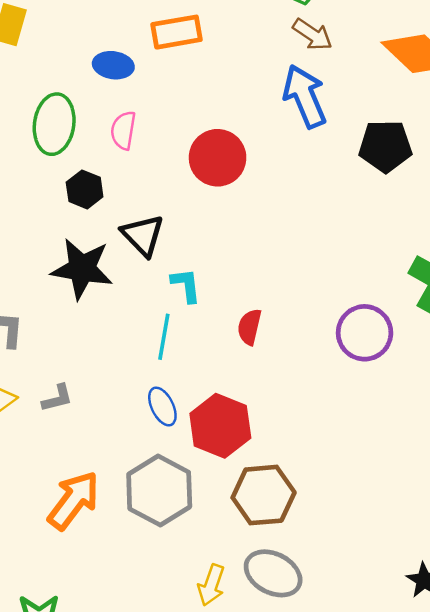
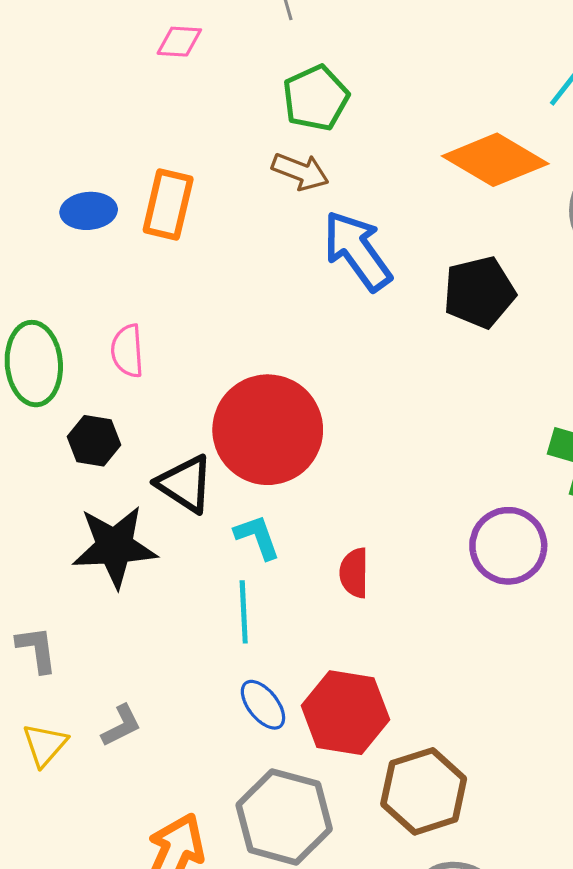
orange rectangle: (177, 32) -> (168, 204), turned -54
brown arrow: (312, 35) -> (300, 171), moved
blue ellipse: (113, 65) -> (89, 211), moved
red circle: (218, 158) -> (268, 430), moved, size x1.4

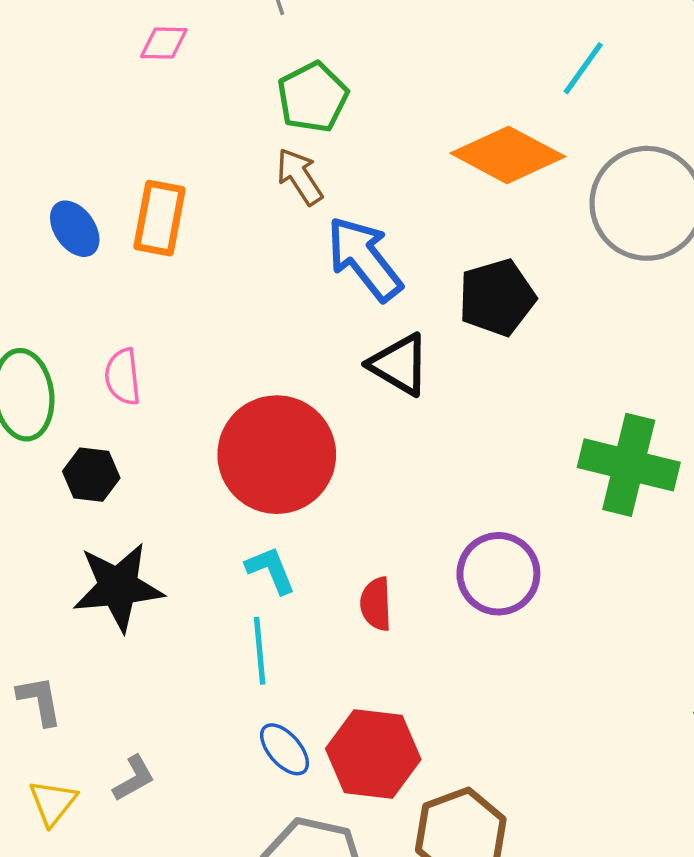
brown arrow: (300, 171) -> (300, 177), turned -142
blue ellipse: (89, 211) -> (75, 229), turned 62
black triangle: (185, 484) -> (399, 365), moved
purple circle: (508, 546) -> (498, 574), moved

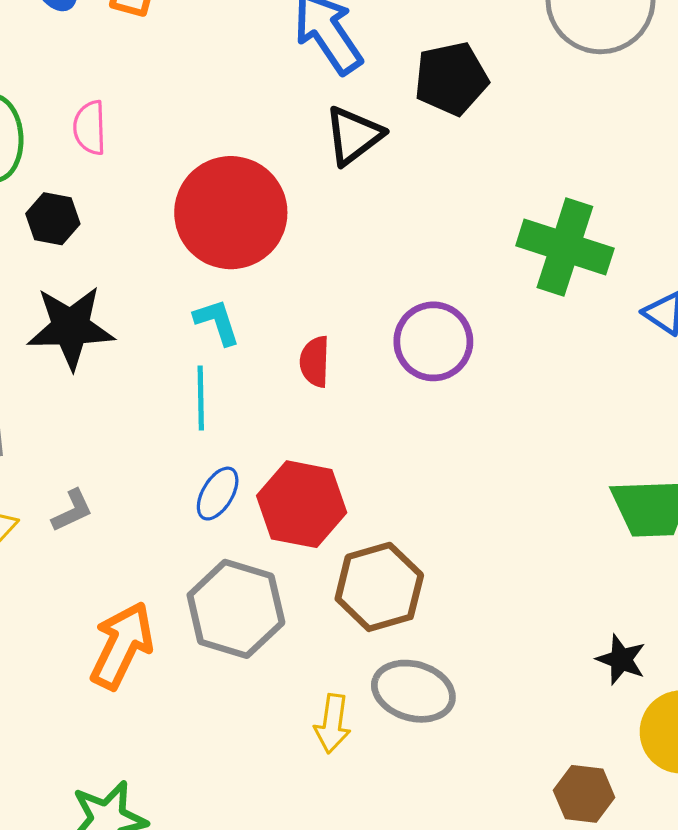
black triangle: (399, 365) -> (354, 136), turned 48
blue ellipse: (285, 749) -> (218, 494), turned 68

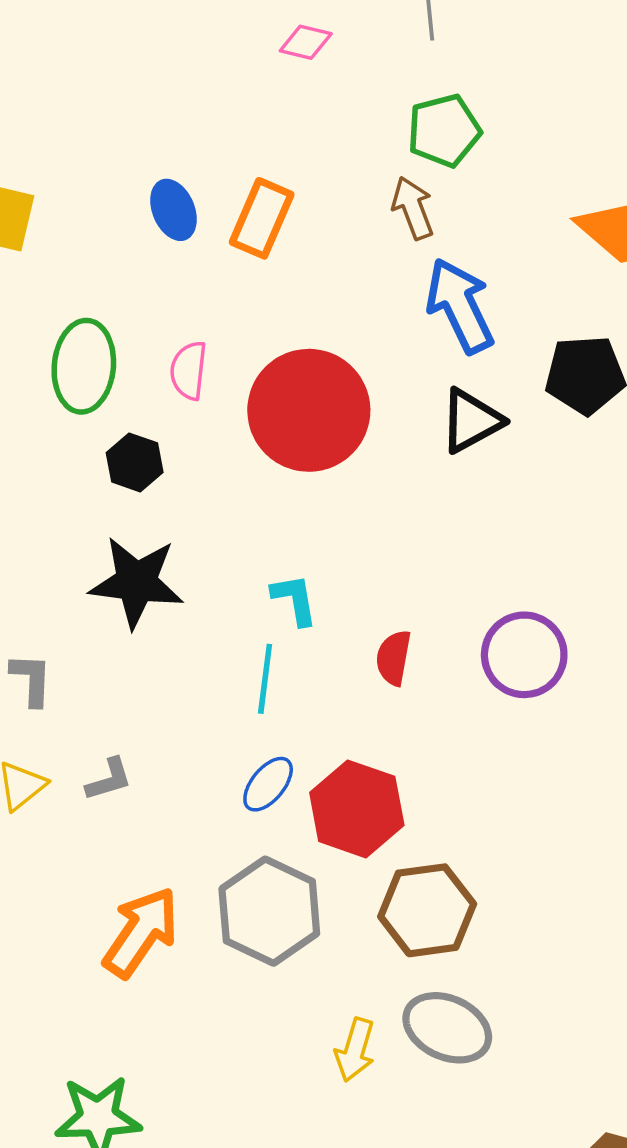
red circle: (231, 213) -> (309, 410), moved

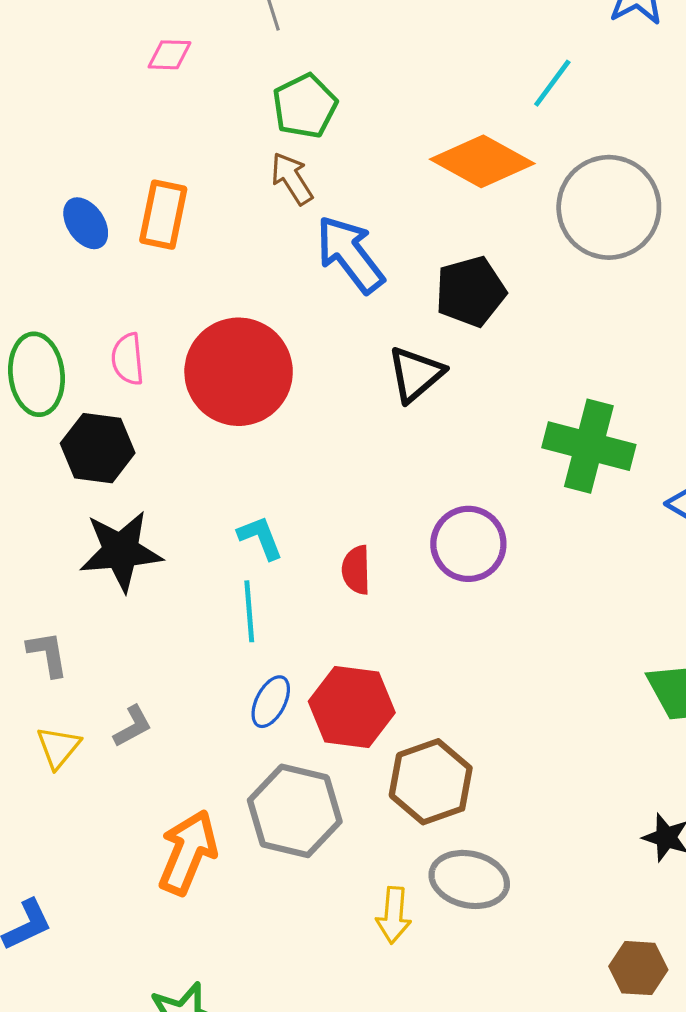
black triangle: (471, 421) -> (416, 374), moved
black hexagon: (135, 462) -> (98, 448), size x1.4

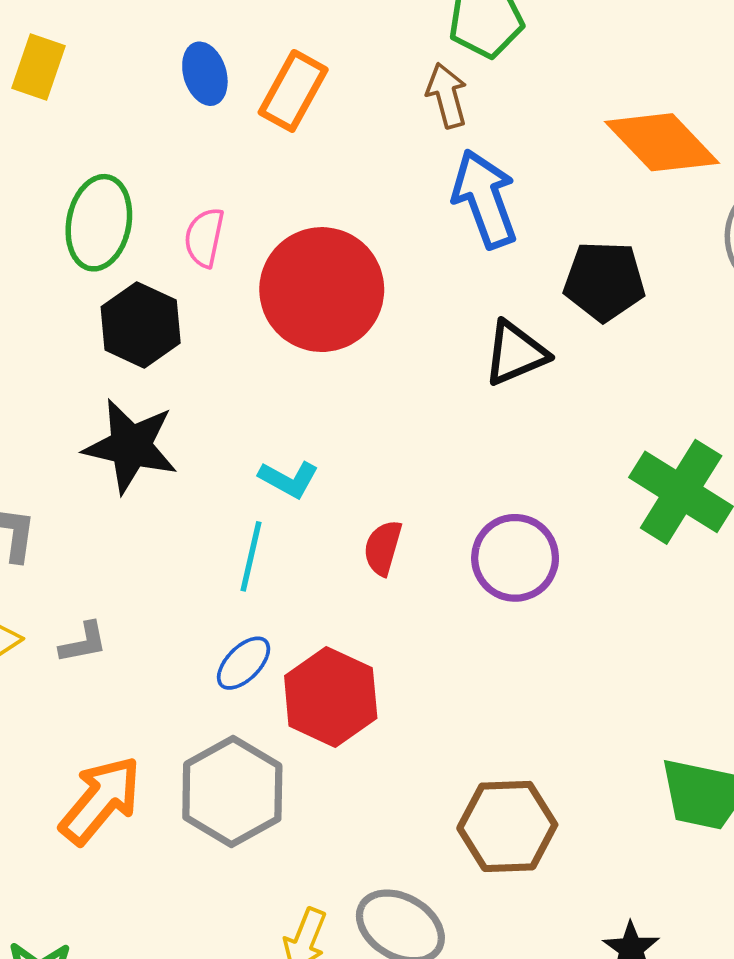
cyan L-shape: (260, 538) -> (289, 479), turned 123
brown hexagon: (431, 782) -> (507, 826), moved

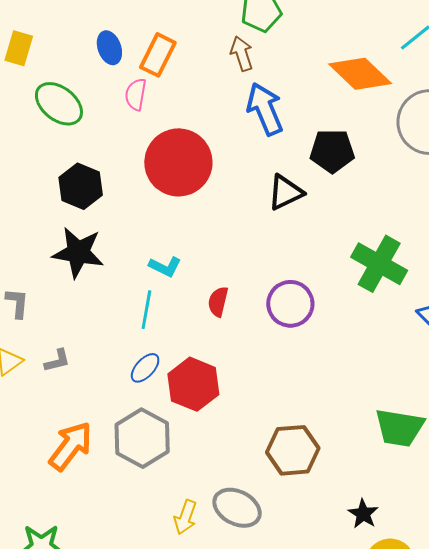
green ellipse: (99, 223) -> (59, 104), moved, turned -60
pink semicircle: (204, 237) -> (136, 94), moved

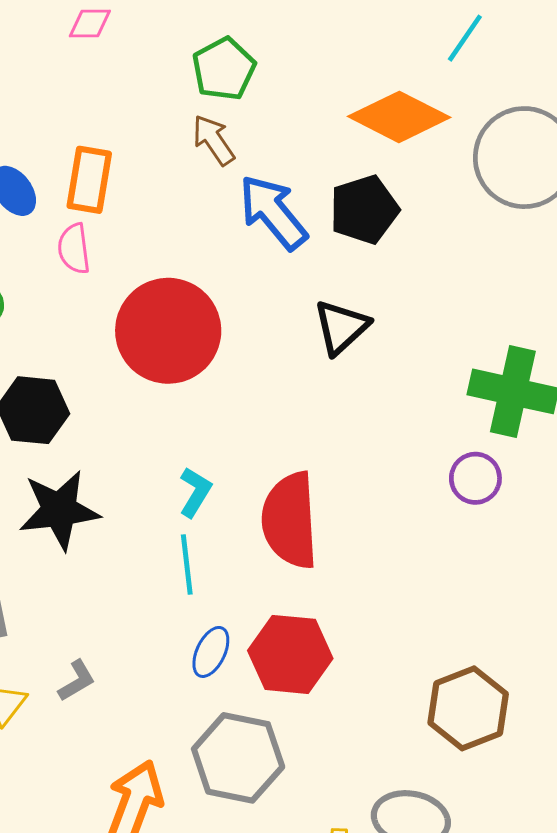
black pentagon: (332, 151) -> (364, 210), moved
cyan L-shape: (165, 267) -> (195, 492), turned -68
red semicircle: (218, 302) -> (290, 520), size x2.0
purple circle: (290, 304) -> (475, 478), moved, size x0.7

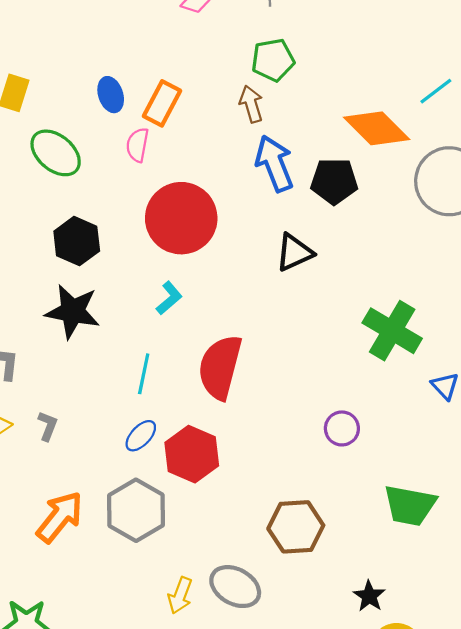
purple circle: (475, 478) -> (342, 428), moved
cyan L-shape: (195, 492) -> (169, 298), moved
gray L-shape: (77, 681) -> (48, 426), turned -56

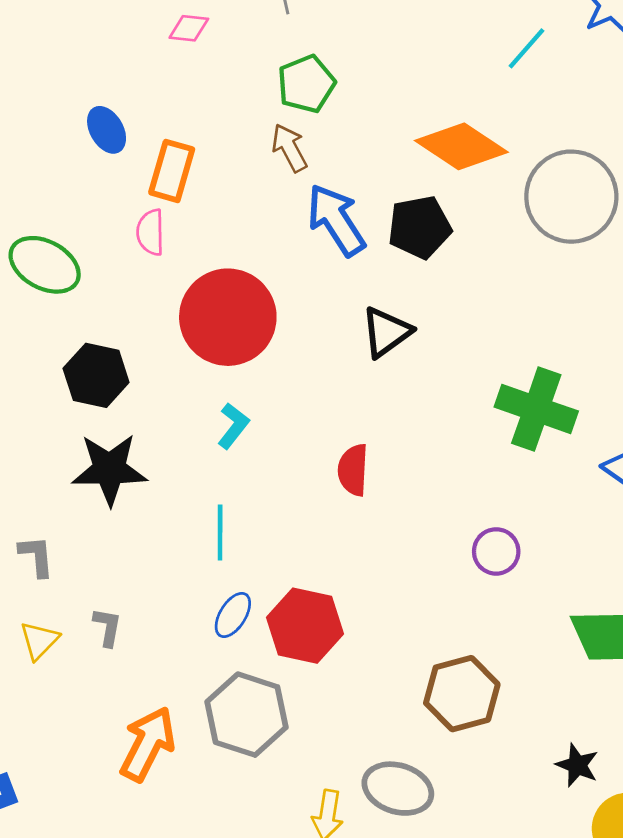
cyan line: (436, 91) -> (527, 48), moved
blue ellipse: (111, 95) -> (107, 130), moved
red semicircle: (220, 367) -> (353, 470), moved, size x0.6

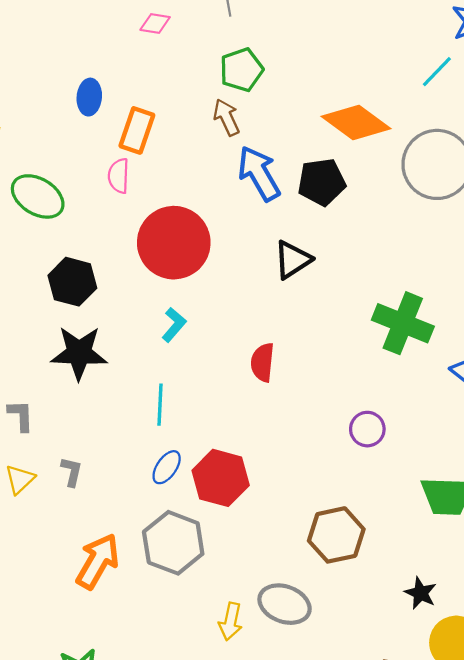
cyan line: (527, 48) -> (437, 72), moved
blue ellipse: (107, 130) -> (89, 97), turned 32

